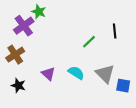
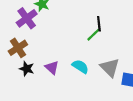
black line: (115, 31) -> (99, 24), moved
black star: (18, 86) -> (27, 69), moved

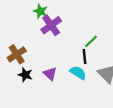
purple cross: (27, 18) -> (51, 25), moved
black line: (99, 24) -> (85, 56), moved

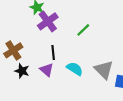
green line: (91, 41) -> (83, 30), moved
black line: (85, 56) -> (53, 53), moved

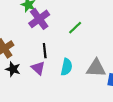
cyan semicircle: (75, 69) -> (66, 67), turned 70
gray triangle: (104, 70) -> (96, 68), turned -42

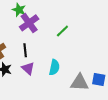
black line: (45, 51) -> (25, 50), moved
gray triangle: (96, 68) -> (80, 83), moved

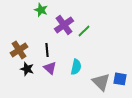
purple cross: (29, 23) -> (64, 25), moved
gray triangle: (80, 83) -> (101, 82), turned 42

